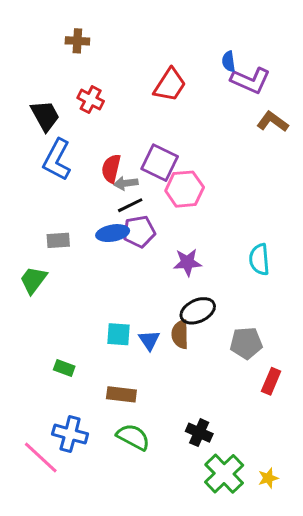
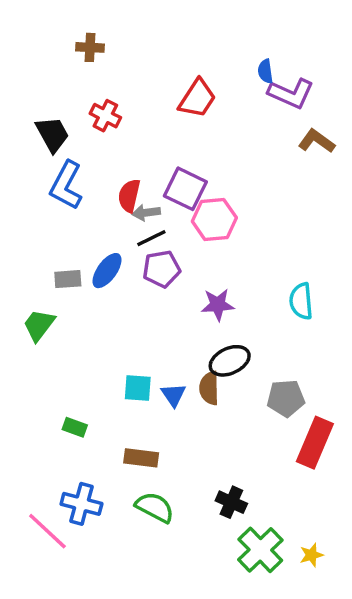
blue ellipse: (113, 233) -> (107, 271), moved, turned -44
red rectangle: (271, 381) -> (315, 443), size x1.6

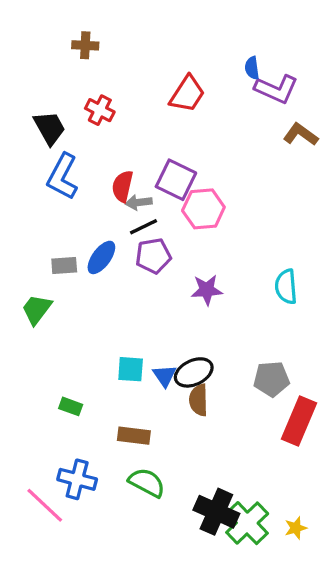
black ellipse: (230, 361) -> (194, 372), moved
brown semicircle: (209, 388) -> (199, 400), moved
black cross: (231, 502) -> (216, 512), moved, size x1.5

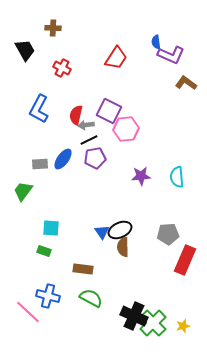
black trapezoid: (50, 128) -> (25, 50), moved
purple star: (207, 290) -> (141, 176), moved
cyan square: (131, 369) -> (51, 228), moved

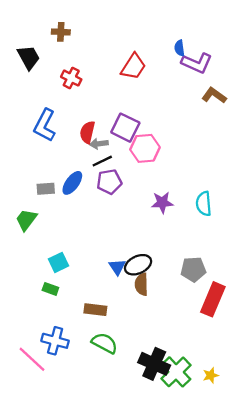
cyan square: (51, 228) -> (58, 262), turned -30

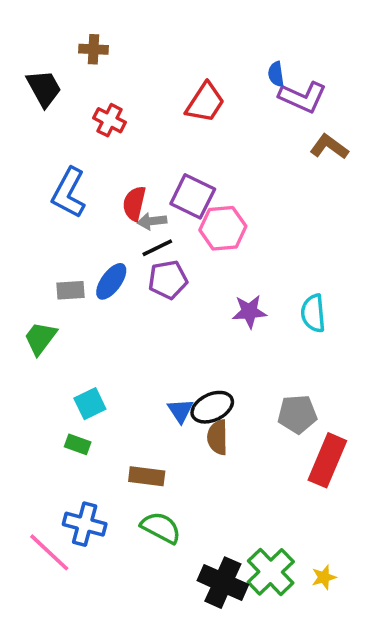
black cross: (154, 364) -> (223, 583), moved

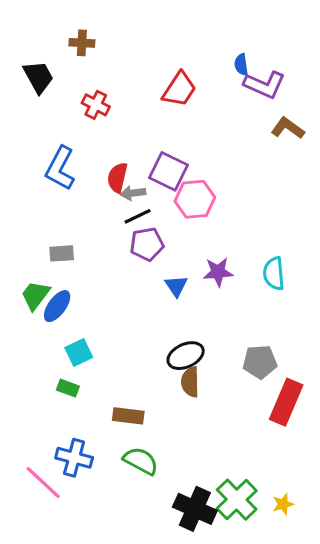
blue ellipse: (111, 281) -> (57, 306), moved
blue triangle: (180, 411) -> (176, 286), moved

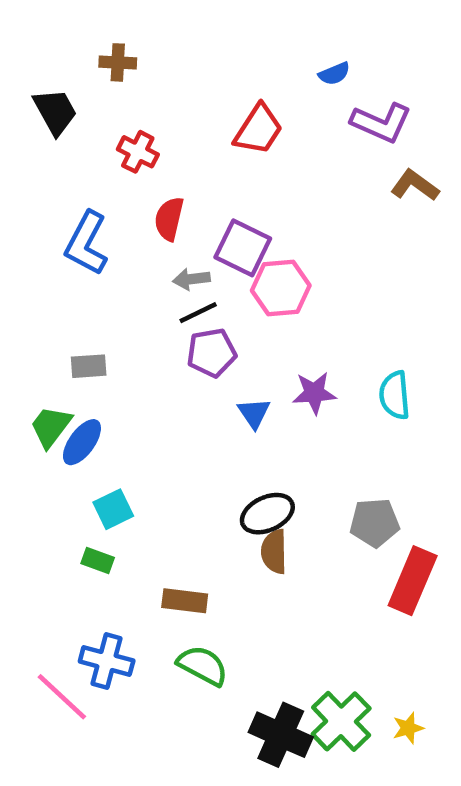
blue semicircle: (241, 65) -> (334, 74), moved, turned -105
red semicircle: (117, 178) -> (169, 219), moved

